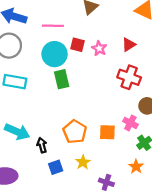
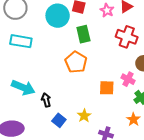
pink star: (99, 48) -> (107, 10), moved
green rectangle: (62, 79) -> (83, 34), moved
orange pentagon: (75, 132) -> (76, 62), moved
blue square: (56, 167) -> (59, 120), turned -32

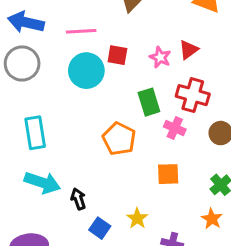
green rectangle: (83, 34) -> (149, 102), moved
cyan rectangle: (21, 41) -> (35, 133), moved, turned 75
pink cross: (128, 79) -> (175, 128), moved

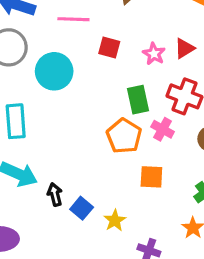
cyan circle: (86, 71) -> (54, 71), moved
orange pentagon: (119, 139) -> (124, 136), moved
blue square: (100, 228) -> (82, 208), moved

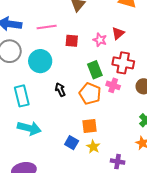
orange square: (151, 177) -> (89, 126), moved
black arrow: (55, 194) -> (60, 90), moved

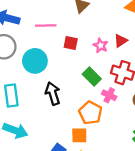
green rectangle: (95, 70) -> (92, 77), turned -30
black arrow: (60, 90) -> (53, 93), size x1.5
orange pentagon: (90, 94) -> (90, 113), moved

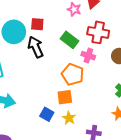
red square: (71, 43) -> (37, 24), moved
black arrow: (53, 93) -> (36, 47), moved

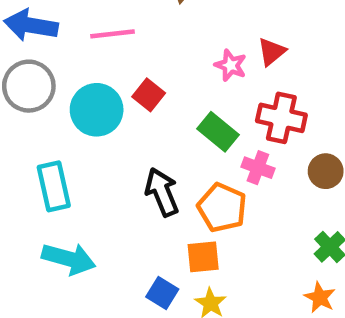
red square: (37, 24) -> (149, 95), turned 32
black arrow: (36, 47) -> (162, 192), moved

